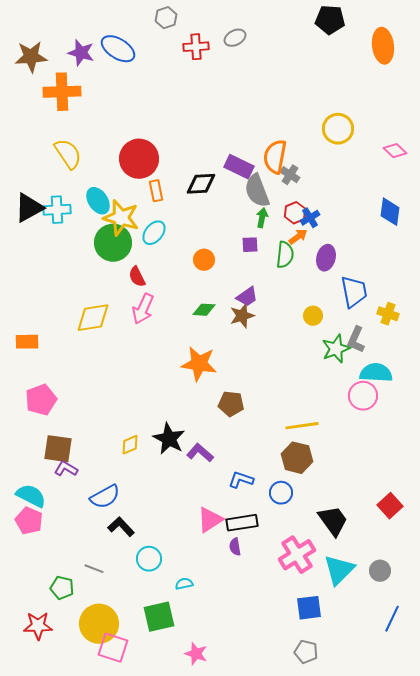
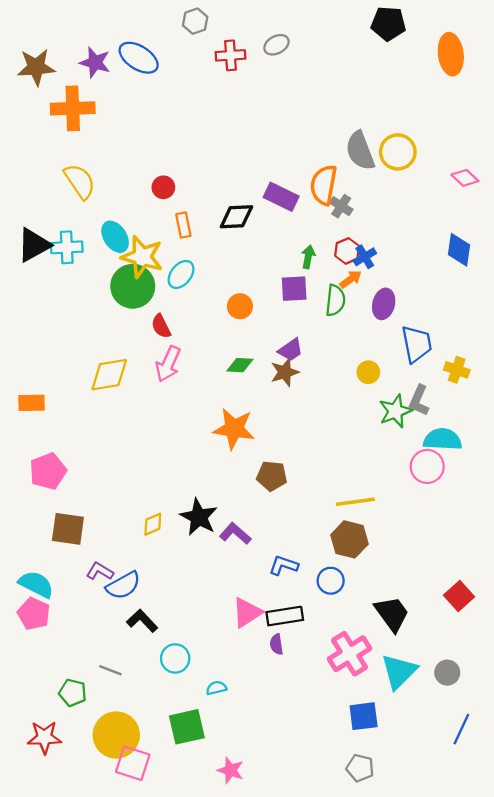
red circle: (139, 159) -> (163, 187), size x0.5
gray semicircle: (257, 191) -> (360, 151), moved
purple square: (250, 245) -> (294, 289), size x1.4
purple L-shape: (66, 469) -> (100, 571), moved

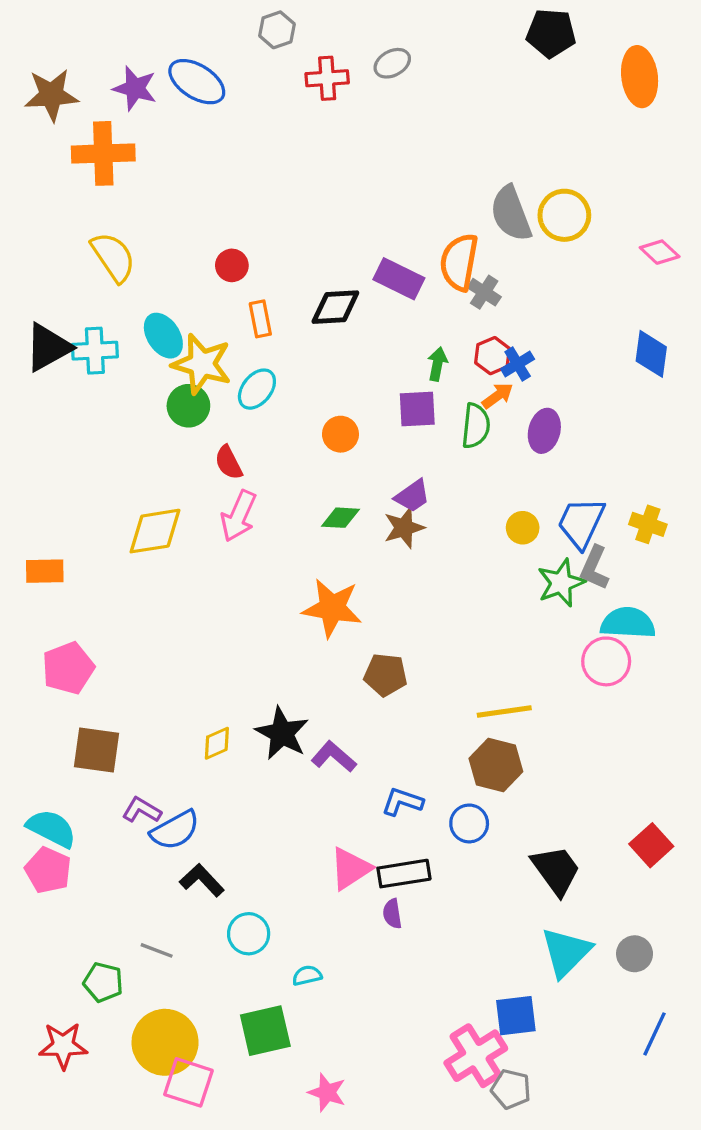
green circle: (133, 286) -> (188, 406), size x0.7
blue trapezoid: (417, 344) -> (581, 523), moved, turned -144
pink cross: (349, 654) -> (476, 1056), moved

